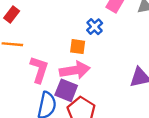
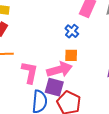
orange square: (78, 47) -> (71, 55), moved

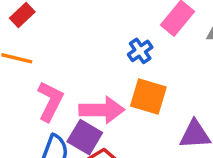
orange square: (71, 55) -> (148, 97), moved, size x1.5

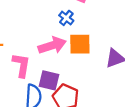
pink arrow: (102, 110) -> (52, 45), moved

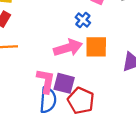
pink L-shape: (21, 65) -> (46, 81), moved

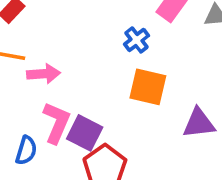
pink arrow: (68, 48) -> (43, 74), moved, size x0.7
blue semicircle: (48, 100) -> (26, 150), moved, size x0.7

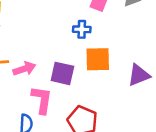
blue cross: (137, 40) -> (82, 29), turned -36
purple square: (85, 133) -> (62, 73), moved

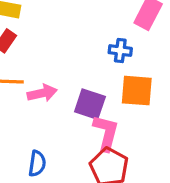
pink L-shape: (42, 100) -> (106, 133), moved

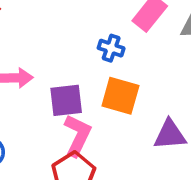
purple square: (90, 104) -> (66, 100), turned -36

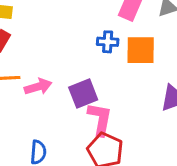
orange square: (120, 96) -> (141, 50), moved

